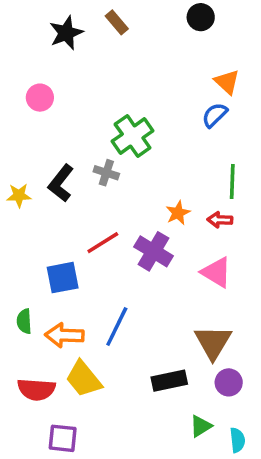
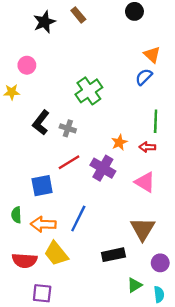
gray cross: (106, 173) -> (68, 128), moved
yellow star: (19, 195) -> (12, 92), moved
purple circle: (229, 382) -> (160, 263), moved

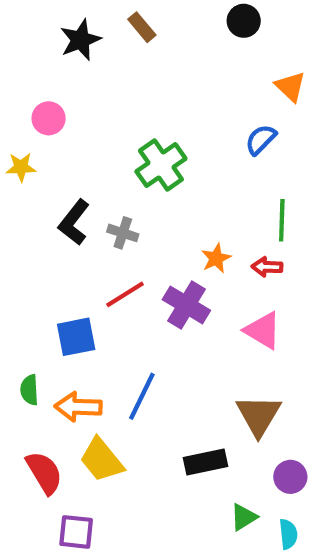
orange triangle: (152, 55) -> (290, 87), moved
red semicircle: (25, 261) -> (44, 473), turned -125

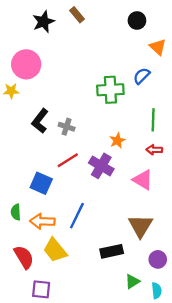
black circle: (244, 21) -> (137, 20), moved
pink circle: (49, 118) -> (26, 64), size x1.6
green cross: (161, 165) -> (110, 90), moved, turned 32
red arrow: (267, 267) -> (154, 150), moved
blue square: (76, 337) -> (41, 183), turned 35

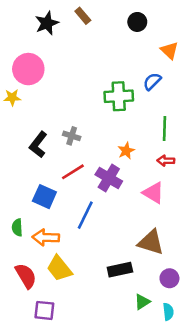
black circle: (137, 20) -> (137, 22), moved
black L-shape: (40, 121) -> (38, 145), moved
blue line: (77, 216) -> (85, 215), moved
brown triangle: (140, 226) -> (151, 242), turned -44

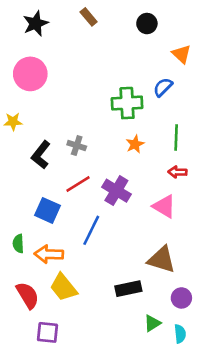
black star: (47, 23) -> (36, 24), moved
yellow star: (12, 97) -> (13, 122), moved
orange star: (126, 151) -> (135, 144), moved

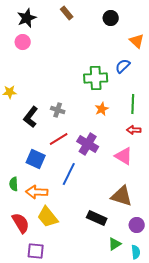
pink circle: (30, 74) -> (23, 42), moved, size x0.6
black rectangle: (128, 289) -> (97, 218), turned 36

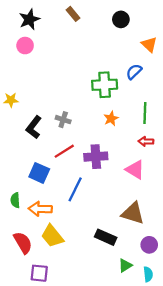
purple cross: (88, 144) -> (96, 157), turned -35

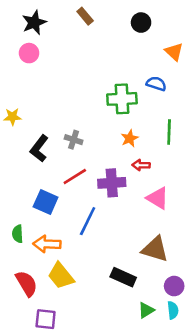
blue semicircle: (134, 72) -> (156, 84), turned 63
red arrow: (146, 141) -> (141, 165), moved
cyan semicircle: (148, 274) -> (173, 310), moved

